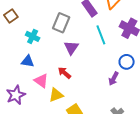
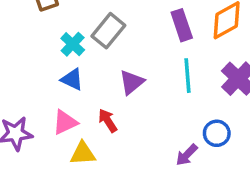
gray rectangle: (61, 23) -> (108, 31), moved
blue triangle: (28, 61) -> (72, 79), moved
pink triangle: (41, 81) -> (65, 122), turned 42

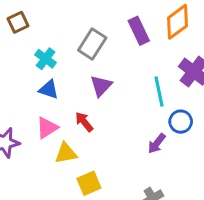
gray rectangle: (108, 31) -> (92, 44), moved
cyan line: (187, 76) -> (159, 91), moved

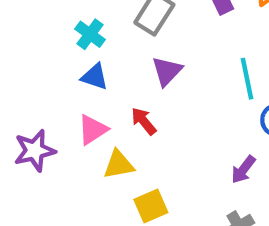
purple arrow: (157, 143) -> (243, 170), moved

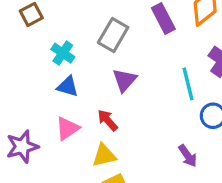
yellow triangle: (119, 165) -> (104, 155), moved
purple arrow: (243, 170) -> (188, 156), turned -70

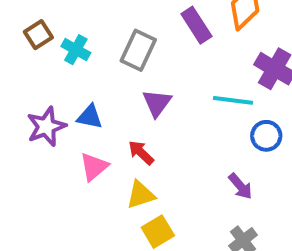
cyan cross: (63, 53) -> (76, 50), moved
cyan line: (188, 84) -> (233, 100), turned -64
purple star: (22, 147) -> (46, 127), moved

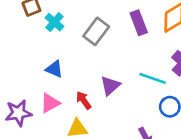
purple triangle: (157, 103) -> (110, 86), moved
purple star: (46, 127) -> (18, 113), moved

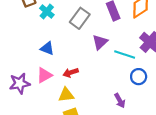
purple triangle: (110, 86) -> (100, 42), moved
red arrow: (84, 100) -> (71, 73), turned -72

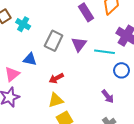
gray rectangle: (80, 18) -> (54, 41), moved
pink triangle: (44, 75) -> (12, 74), moved

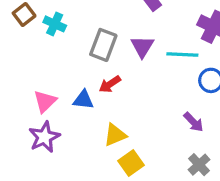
blue triangle: (30, 59) -> (83, 100), moved
red arrow: (56, 78) -> (110, 84), moved

